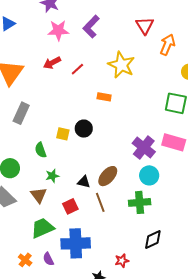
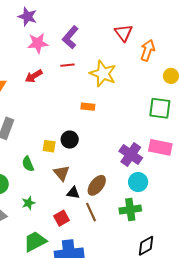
red line: (77, 69) -> (67, 65), moved, turned 40
green star: (52, 176) -> (28, 203), moved
brown triangle: (39, 195) -> (61, 173), moved

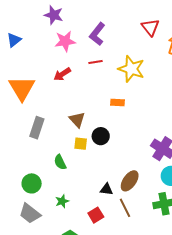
brown triangle: (61, 173) -> (77, 120), moved

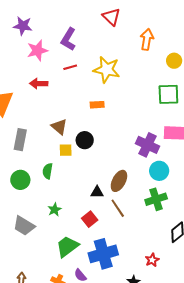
red triangle: (150, 27) -> (111, 17), moved
red arrow: (62, 74) -> (39, 84), turned 42
green semicircle: (60, 162) -> (48, 171), turned 42
green circle: (32, 183) -> (20, 180), moved

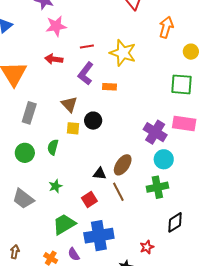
purple L-shape: (68, 39) -> (86, 73), moved

